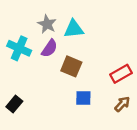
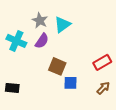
cyan triangle: (74, 29) -> (62, 25), turned -30
brown square: (71, 66) -> (57, 66), moved
black rectangle: (14, 104) -> (12, 88), turned 56

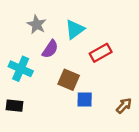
gray star: (40, 20) -> (37, 24), moved
cyan cross: (16, 41) -> (21, 69), moved
red rectangle: (102, 62) -> (101, 53), moved

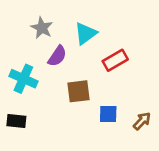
brown square: (69, 80) -> (78, 91), turned -30
blue square: (85, 99) -> (108, 114), moved

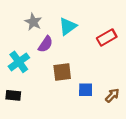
red rectangle: (115, 60) -> (107, 37), moved
cyan cross: (23, 79) -> (19, 62), turned 30

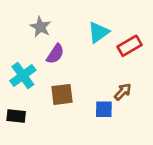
cyan triangle: (68, 26) -> (98, 32), moved
brown square: (62, 72) -> (62, 94), moved
brown arrow: (112, 95) -> (123, 92), moved

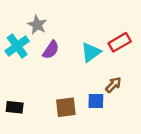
cyan triangle: (98, 32) -> (91, 52), moved
cyan cross: (23, 75) -> (17, 46), moved
brown square: (62, 94) -> (66, 107), moved

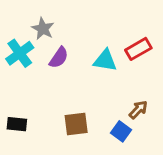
cyan triangle: (91, 52) -> (105, 60), turned 45
brown arrow: (113, 85) -> (138, 110), moved
blue square: (96, 101) -> (121, 131), moved, turned 35

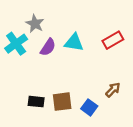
cyan triangle: (105, 60) -> (74, 43), moved
black rectangle: (17, 124) -> (36, 102), moved
blue square: (121, 131) -> (89, 107), moved

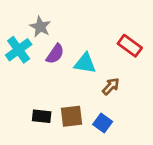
red rectangle: (113, 40) -> (130, 46), turned 66
cyan triangle: (74, 43) -> (85, 63), moved
brown arrow: (113, 90) -> (111, 86), moved

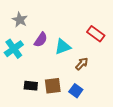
gray star: (40, 27) -> (20, 20), moved
cyan cross: (19, 50) -> (14, 49), moved
cyan triangle: (85, 63) -> (63, 47), turned -30

